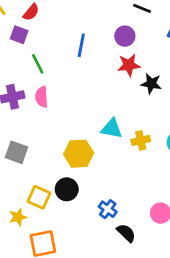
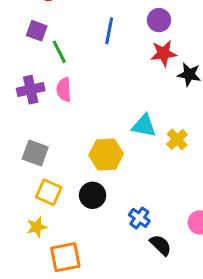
purple square: (19, 35) -> (37, 31), moved
yellow cross: (141, 140) -> (177, 139), turned -30
yellow square: (39, 197) -> (49, 192), moved

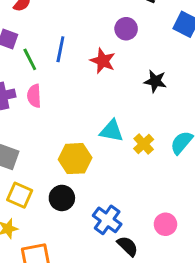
blue line: (109, 31) -> (60, 49), moved
red star: (164, 53) -> (103, 61), moved, turned 30
blue cross: (139, 218) -> (107, 220), size x1.4

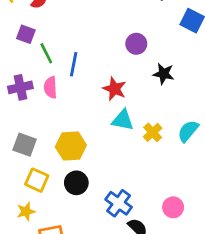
purple circle: (126, 29) -> (136, 44), moved
blue line: (60, 49) -> (74, 64), moved
red star: (103, 61) -> (114, 89), moved
yellow hexagon: (75, 159) -> (71, 146), moved

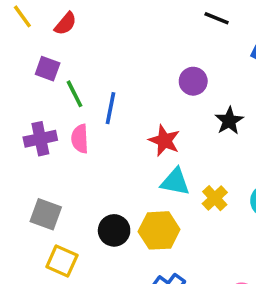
black star: (164, 74) -> (229, 121), turned 30
yellow hexagon: (71, 146) -> (159, 230), moved
black circle: (76, 183) -> (114, 230), moved

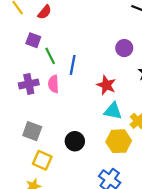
yellow hexagon: (159, 230) -> (119, 141), moved

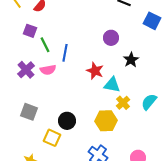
purple cross: (29, 84) -> (26, 70), turned -30
pink semicircle: (54, 84) -> (48, 70), turned -98
cyan triangle: (113, 111) -> (112, 85), moved
yellow square: (42, 160) -> (52, 138), moved

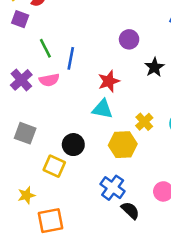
purple square: (30, 31) -> (20, 19), moved
red star: (95, 71) -> (109, 81), turned 30
cyan triangle: (112, 85) -> (102, 109), moved

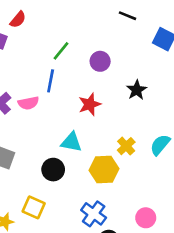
purple circle: (129, 39) -> (100, 61), moved
green line: (45, 48) -> (61, 51), moved, turned 66
cyan triangle: (102, 109) -> (71, 142), moved
yellow square: (54, 166) -> (34, 207), moved

